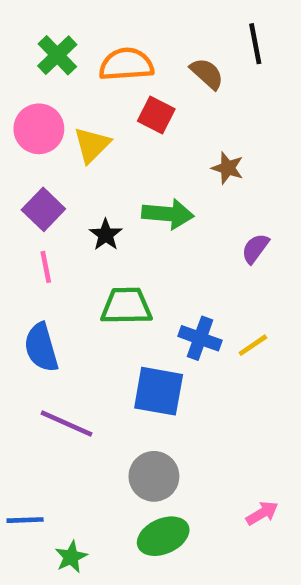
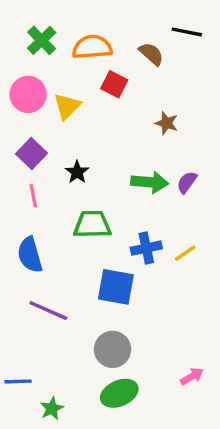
black line: (255, 44) -> (187, 32), turned -68
green arrow: (168, 214) -> (150, 182), moved
blue cross: (200, 338) -> (146, 248), turned -32

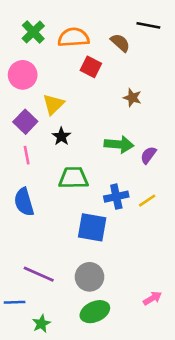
yellow triangle: (67, 106) -> (53, 104), moved
purple semicircle: (187, 182) -> (148, 155), moved
purple line: (48, 311) -> (39, 274), moved

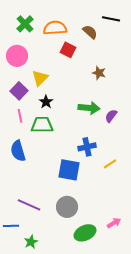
green trapezoid: (73, 178) -> (42, 125), moved
yellow line: (147, 201) -> (110, 164), moved
green ellipse: (95, 312) -> (85, 233), moved

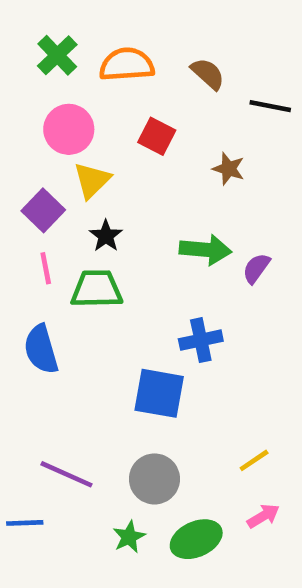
black line: (111, 19) -> (270, 106), moved
red square: (68, 50) -> (157, 136), moved
pink circle: (17, 56) -> (69, 129), moved
yellow line: (110, 164) -> (254, 460), moved
green star: (31, 242) -> (129, 537), moved

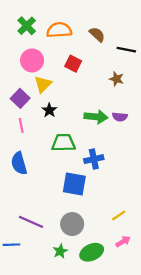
brown star: (229, 169) -> (117, 79), moved
purple semicircle: (256, 268) -> (120, 117), moved, turned -120
green trapezoid: (97, 289) -> (63, 143), moved

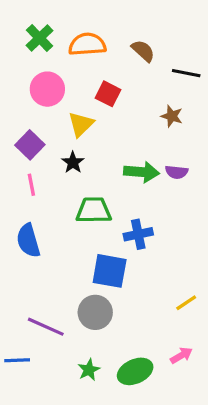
yellow triangle: (43, 84) -> (81, 124), moved
yellow line: (119, 215) -> (186, 303), moved
gray circle: (72, 224) -> (95, 312), moved

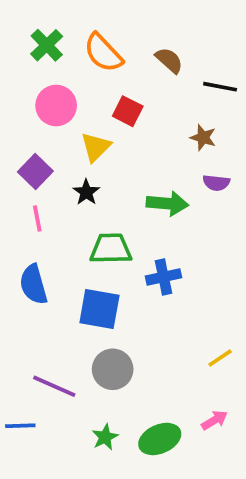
orange semicircle: (87, 44) -> (103, 53), turned -129
purple semicircle: (177, 172) -> (216, 183), moved
blue square: (110, 271) -> (99, 309), moved

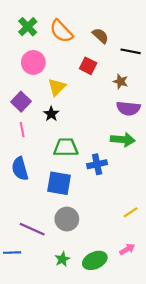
red square: (128, 111) -> (88, 66), moved
purple semicircle: (216, 183) -> (128, 108), size x1.5
green arrow: (167, 203) -> (123, 140), moved

